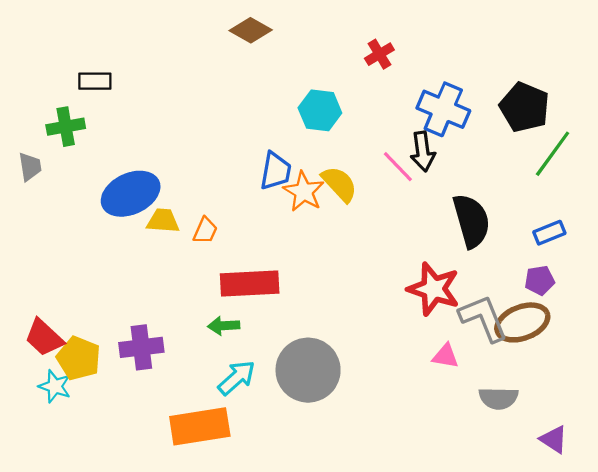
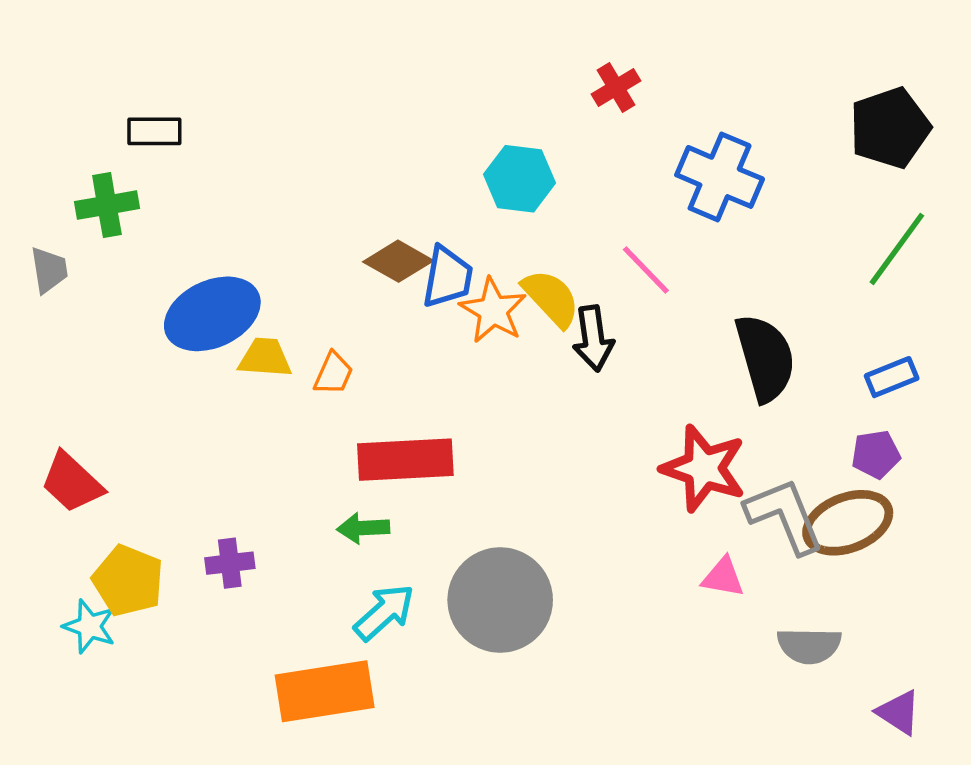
brown diamond: (251, 30) -> (398, 261), moved
black pentagon: (524, 107) -> (890, 128), moved, turned 30
black arrow: (423, 151) -> (593, 338), moved
red trapezoid: (44, 338) -> (72, 482), moved
purple cross: (141, 347) -> (230, 563), size x0.7

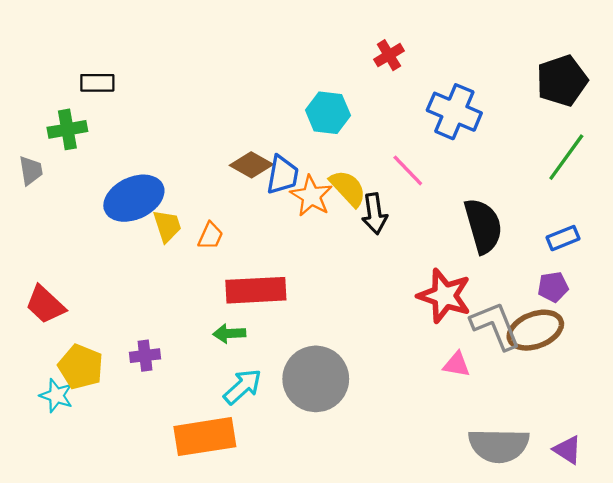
yellow trapezoid: (265, 358) -> (167, 226), turned 68
gray semicircle: (809, 646) -> (499, 445), moved, size x1.5

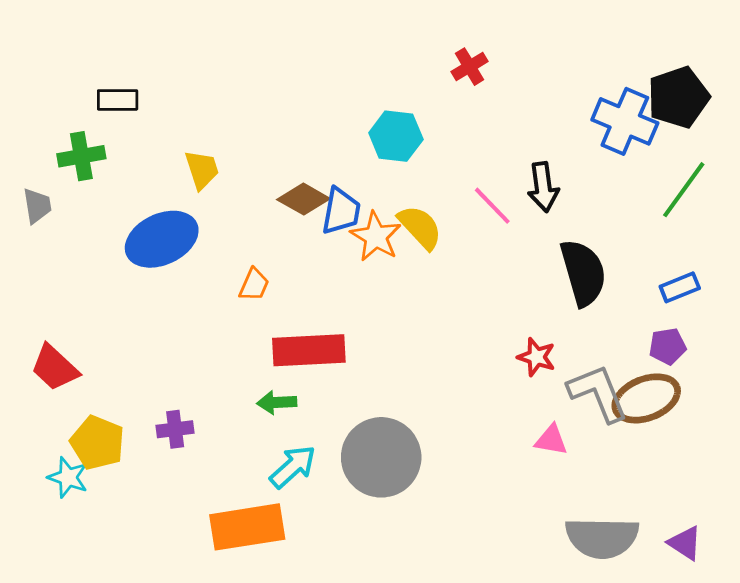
blue cross: (454, 112) -> (625, 121), moved
black arrow: (375, 214) -> (543, 187), moved
yellow trapezoid: (167, 226) -> (202, 170), moved
red star: (444, 296) -> (536, 357), size x0.6

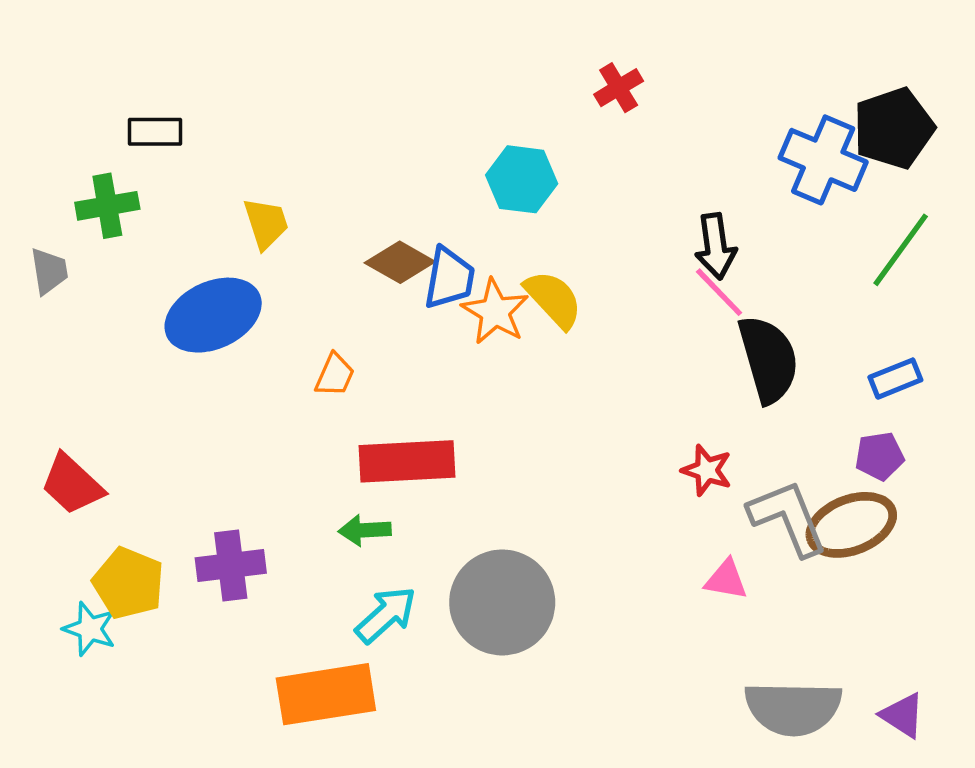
pink line: (492, 206) -> (719, 292), moved
purple cross: (175, 429) -> (231, 565), size x1.4

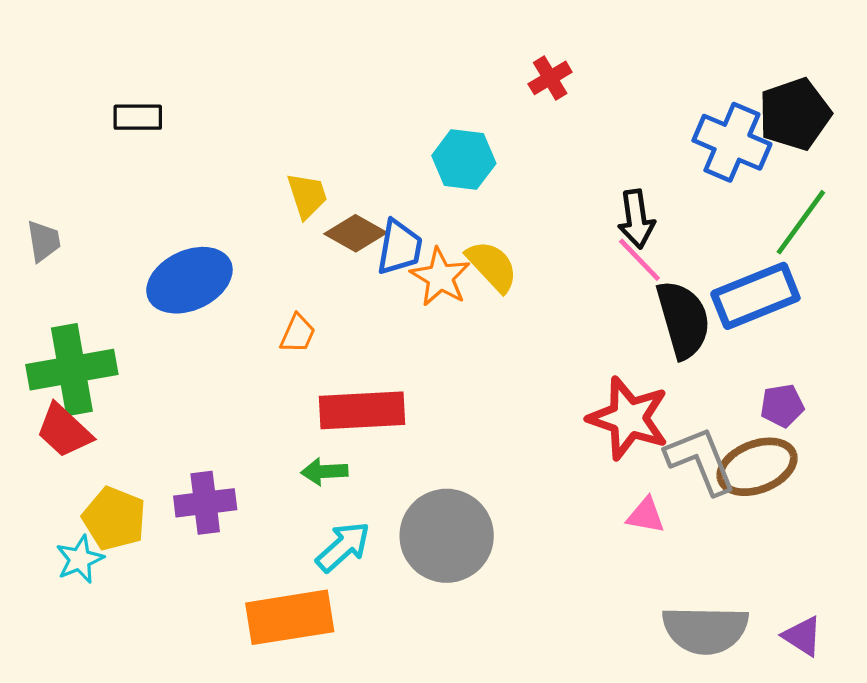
green cross: (107, 206) -> (72, 370), moved, size x1.6
yellow trapezoid: (266, 223) -> (307, 196), moved
blue rectangle: (895, 379) -> (755, 296), moved, size x1.8
red star: (707, 470) -> (628, 418), size x1.8
cyan star: (90, 629) -> (80, 559), turned 30

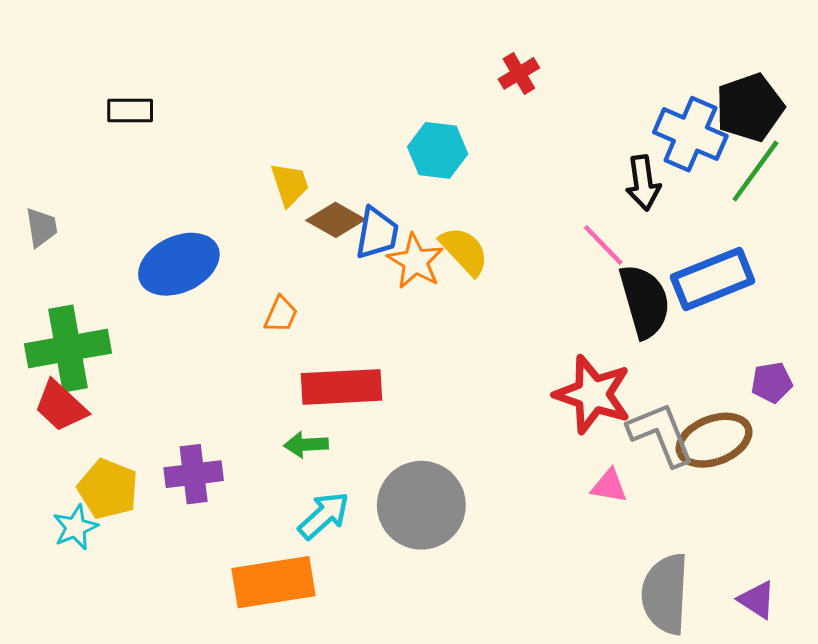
black arrow: (636, 219) -> (643, 183), moved
green line: (801, 222) -> (755, 171), moved
purple pentagon: (782, 406) -> (772, 382), moved
gray semicircle: (705, 630) -> (665, 594), turned 92

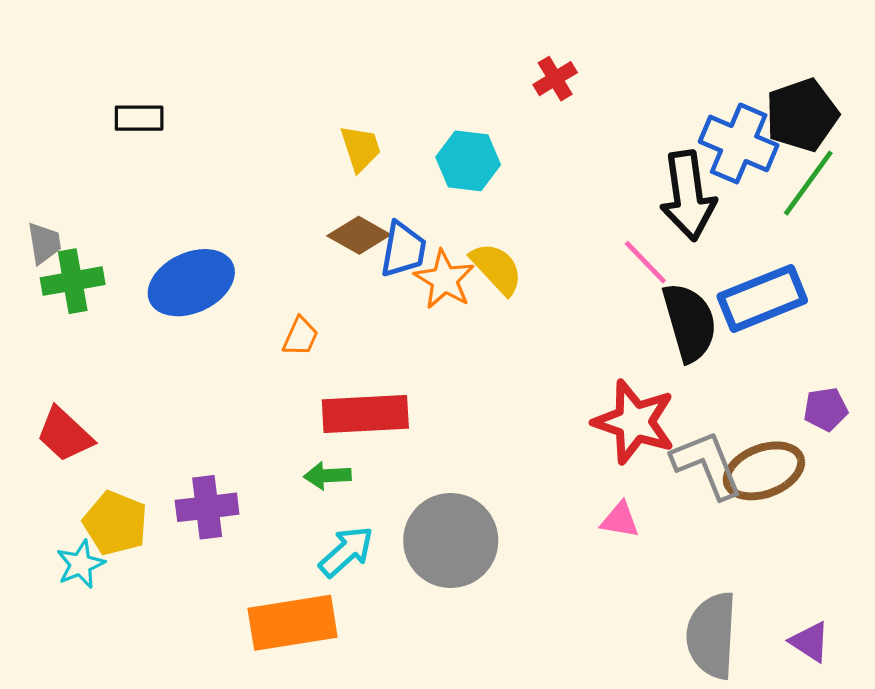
black arrow: (643, 183) -> (688, 196), size x1.5
yellow trapezoid: (290, 184) -> (361, 148), moved
green cross: (68, 348) -> (73, 281), moved, size x0.7
pink triangle: (609, 486) -> (620, 520), moved

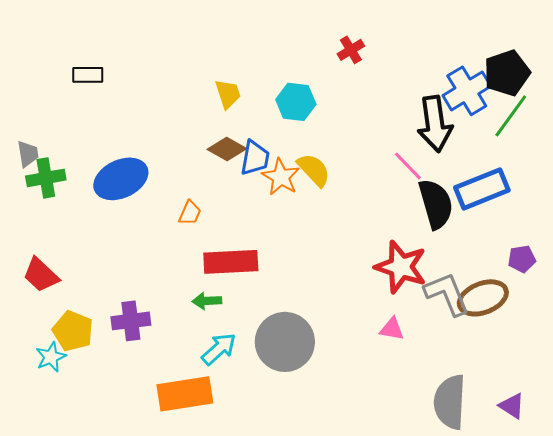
blue cross: (739, 143) -> (467, 91), turned 36

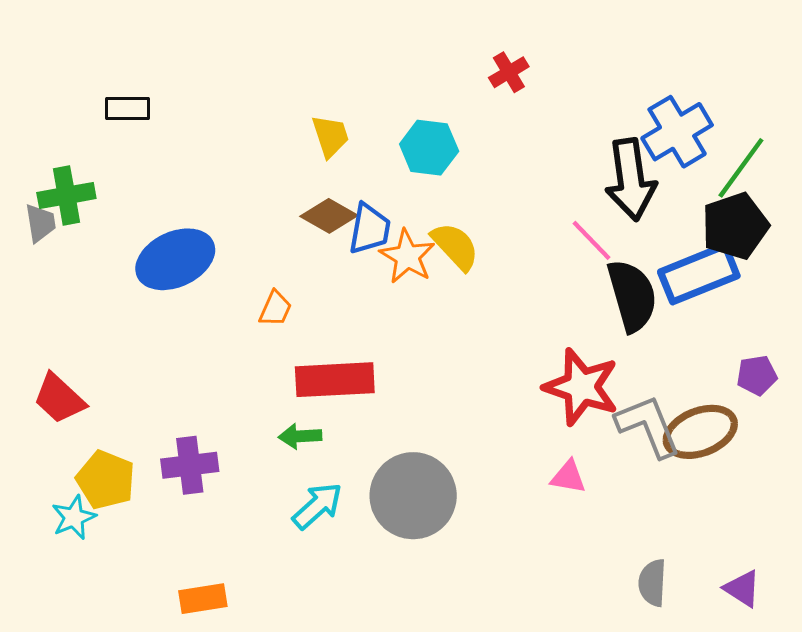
black pentagon: (507, 73) -> (735, 226), moved
green cross: (46, 178) -> (66, 195), moved
orange rectangle: (185, 394) -> (203, 599), moved, size x0.6
gray semicircle: (450, 402) -> (652, 583), size x0.6

